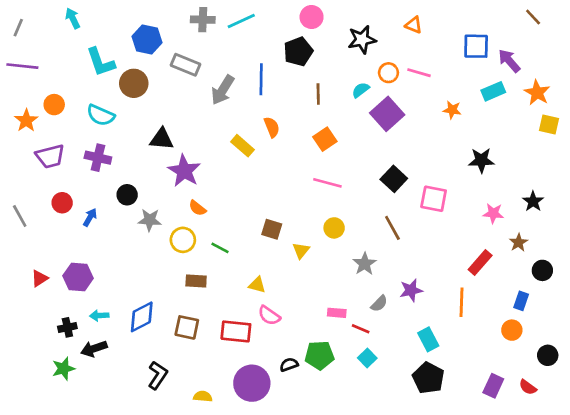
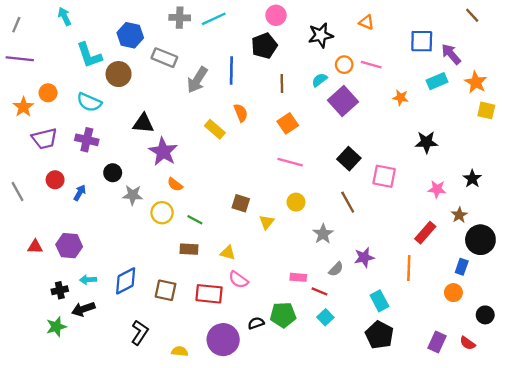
black circle: (542, 270) -> (480, 240), size x1.6
red triangle: (40, 278) -> (35, 247), turned 35
brown rectangle: (196, 281) -> (189, 249), moved

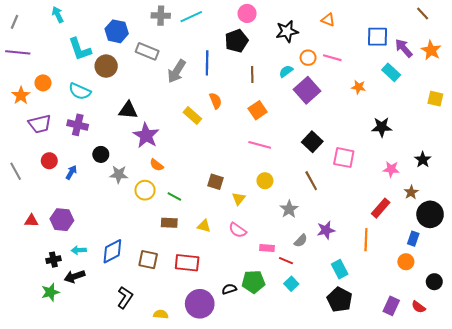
cyan rectangle: (437, 81) -> (391, 72), turned 66
orange star: (476, 82) -> (431, 50), moved
pink semicircle: (238, 280) -> (238, 230), moved

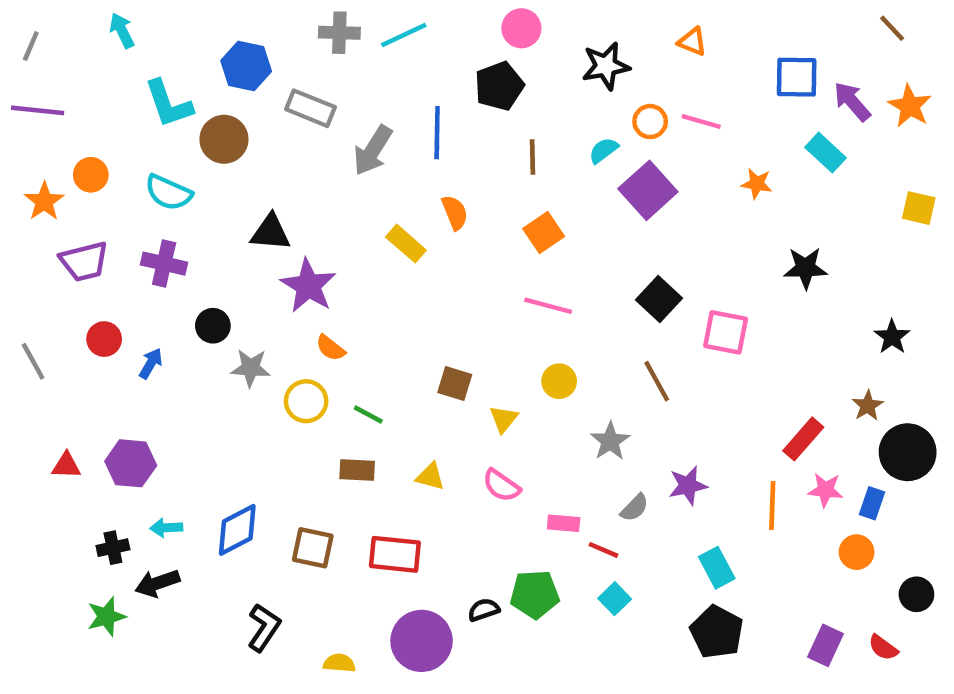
pink star: (391, 169) -> (825, 490), moved

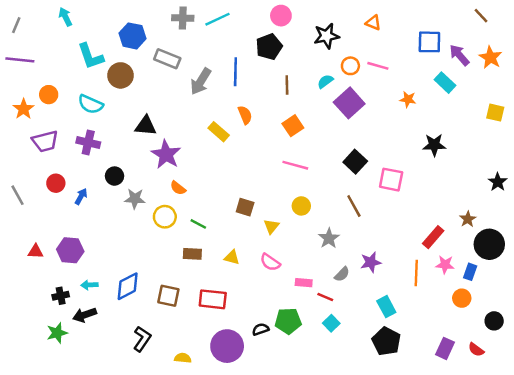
black star: (892, 337) -> (498, 182), moved

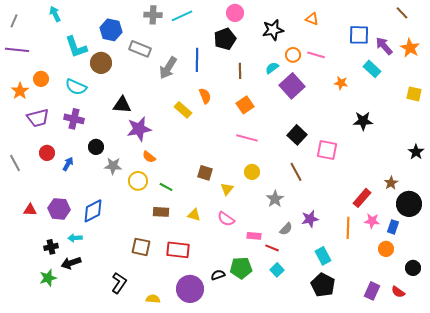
purple star: (166, 154) -> (139, 129), turned 30
blue diamond: (128, 286) -> (93, 211), moved

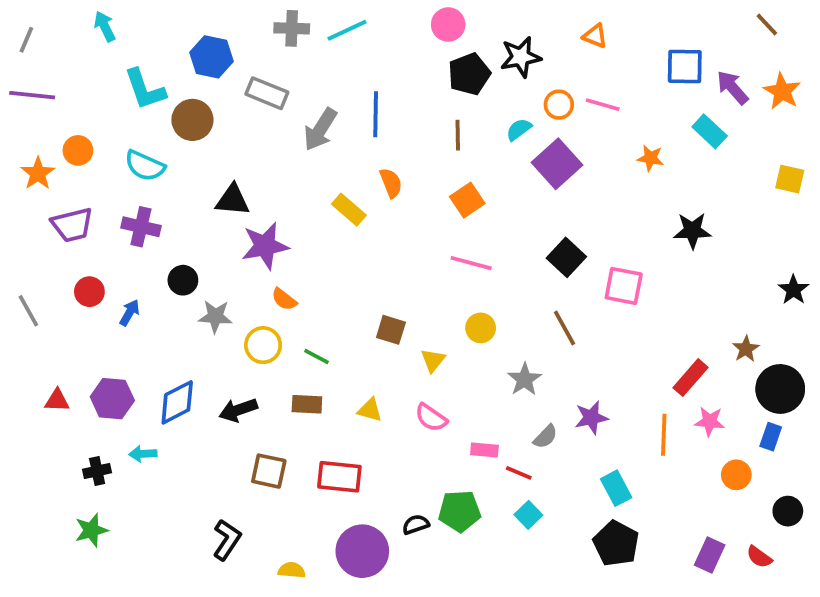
black pentagon: (225, 39) -> (469, 74), moved
blue rectangle: (393, 227) -> (771, 437), moved
black arrow: (71, 263) -> (238, 410), moved

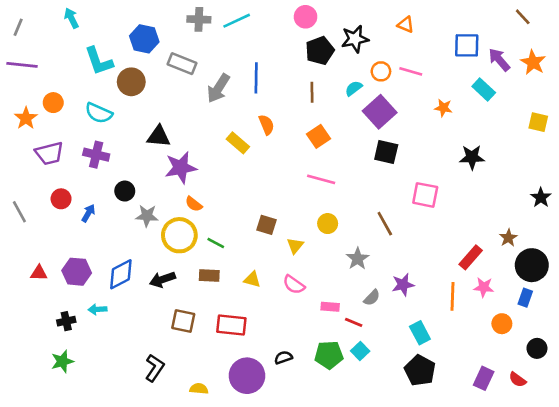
black square: (566, 257) -> (386, 152), moved, turned -30
yellow circle: (263, 345) -> (179, 235), size x1.4
green pentagon: (460, 511) -> (329, 355), moved

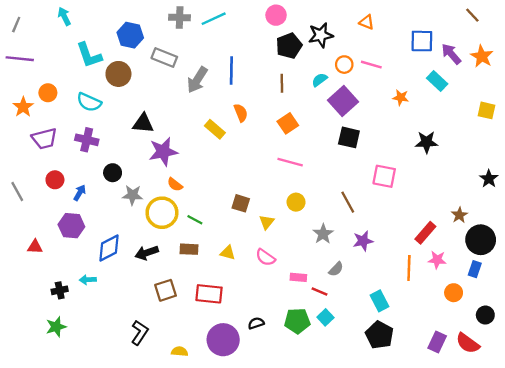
purple hexagon: (77, 272) -> (71, 226), moved
purple star: (403, 285) -> (363, 241), moved
brown square: (183, 321) -> (165, 290), turned -30
red semicircle: (517, 380) -> (468, 343), size x1.5

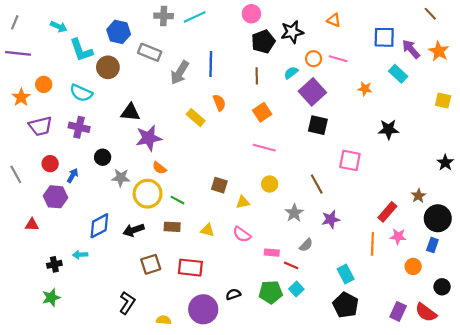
cyan arrow: (64, 16) -> (59, 27), moved, turned 140
yellow triangle: (267, 222) -> (243, 202), turned 40
purple hexagon: (71, 226) -> (55, 197), moved

